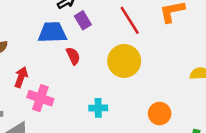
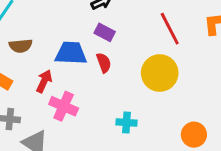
purple rectangle: (83, 20) -> (105, 32), moved, turned -36
blue trapezoid: (52, 32) -> (71, 53), moved

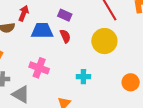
red arrow: (44, 81) -> (24, 13), moved

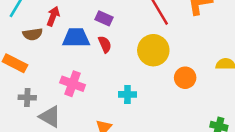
orange circle: (131, 82) -> (185, 78), moved

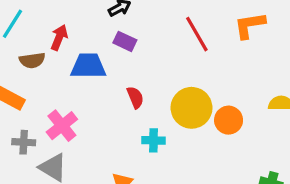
red semicircle: (105, 44) -> (135, 97), moved
yellow circle: (153, 50) -> (191, 108), moved
pink cross: (73, 84) -> (62, 126), moved, turned 30

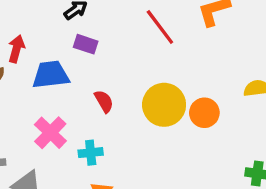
pink cross: (62, 126) -> (50, 133), moved
cyan cross: (153, 140) -> (91, 153), moved

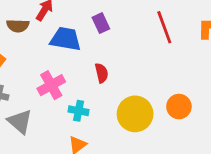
purple rectangle: (86, 44) -> (101, 23), turned 30
yellow circle: (164, 105) -> (135, 114), moved

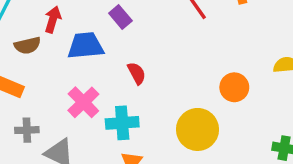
cyan cross: (79, 111) -> (122, 123), size x1.4
yellow circle: (135, 114) -> (197, 129), moved

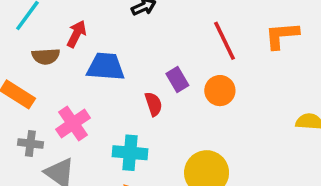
purple rectangle: (120, 17) -> (177, 79), moved
orange circle: (234, 87) -> (220, 91), moved
pink cross: (83, 102) -> (73, 124), moved

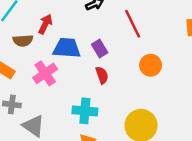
red line: (225, 41) -> (133, 24), moved
purple rectangle: (177, 79) -> (100, 49), moved
pink cross: (73, 124) -> (45, 73), moved

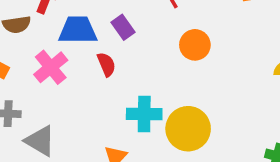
red semicircle: (102, 75) -> (106, 64), moved
cyan cross: (85, 111) -> (144, 114), moved

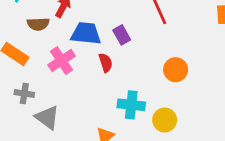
orange circle: (195, 45) -> (176, 70), moved
yellow circle: (188, 129) -> (165, 120), size x0.7

